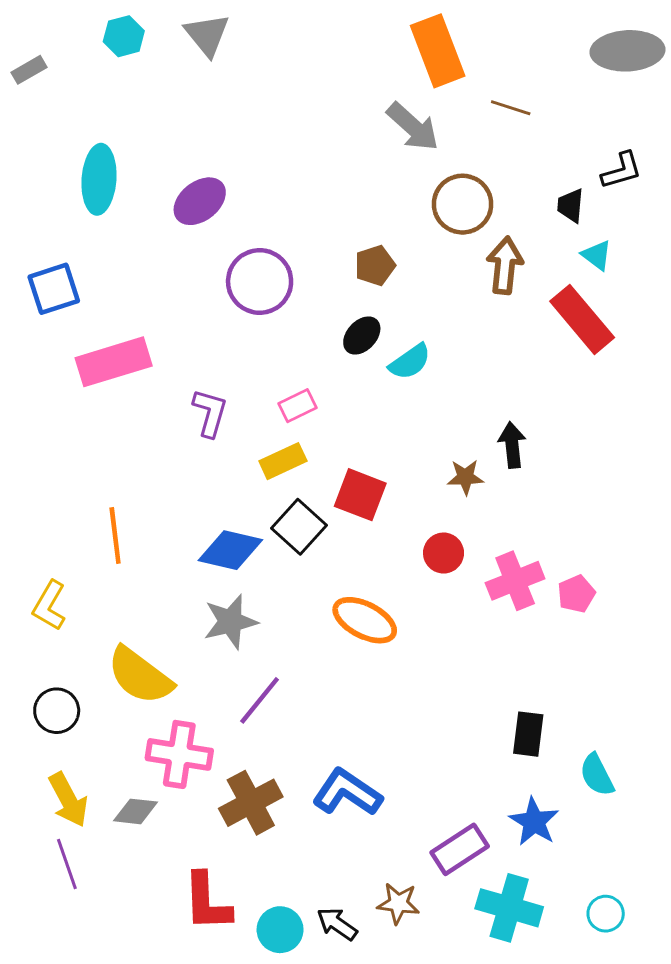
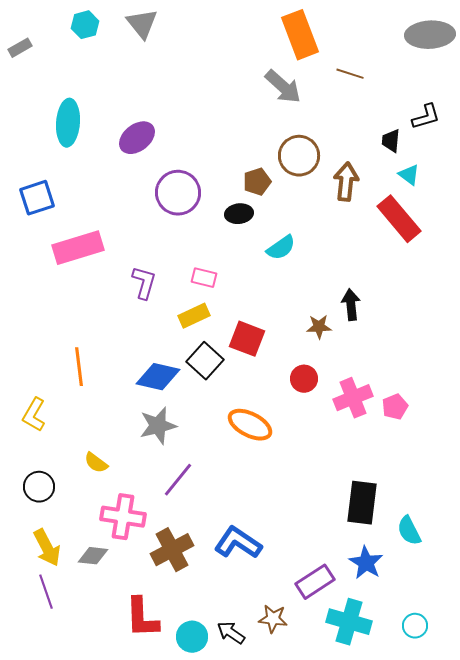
brown circle: (463, 204) -> (299, 156), moved
black ellipse: (362, 335) -> (239, 214), moved, turned 40
pink rectangle: (298, 406) -> (204, 278), turned 40
yellow semicircle: (140, 676) -> (96, 463), size x0.5
black rectangle: (528, 734) -> (362, 503), size x1.4

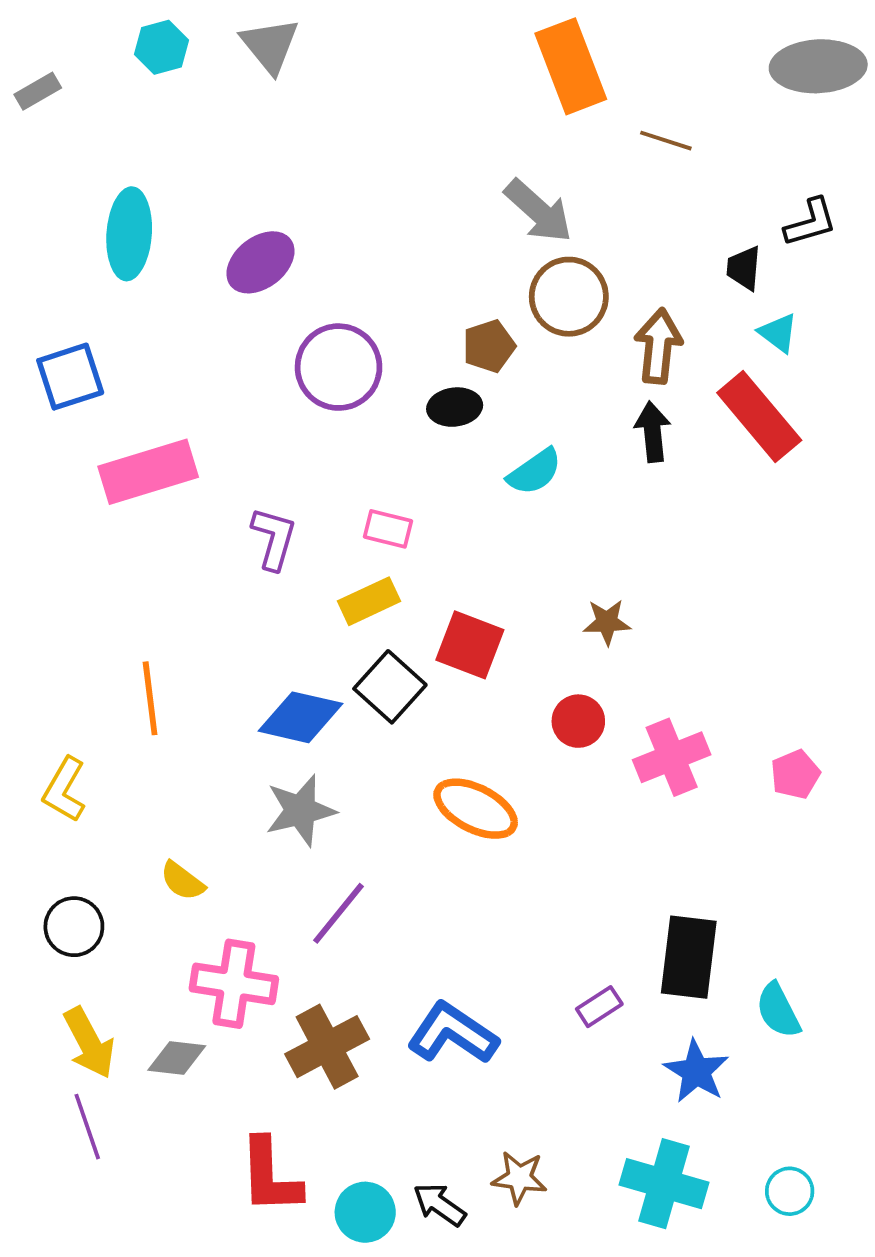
gray arrow: (283, 87) -> (538, 211), moved
black arrow: (351, 305) -> (653, 432), moved
pink pentagon: (395, 407) -> (795, 774), moved
purple rectangle: (315, 582) -> (599, 1007), moved, size x0.6

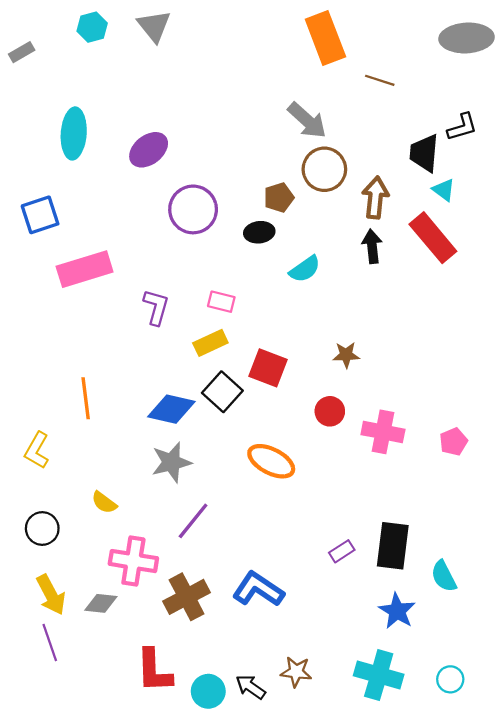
black trapezoid: (744, 268) -> (424, 153), size x1.5
pink cross: (672, 757) -> (383, 432), turned 33
purple rectangle: (599, 1007) -> (342, 551), moved

